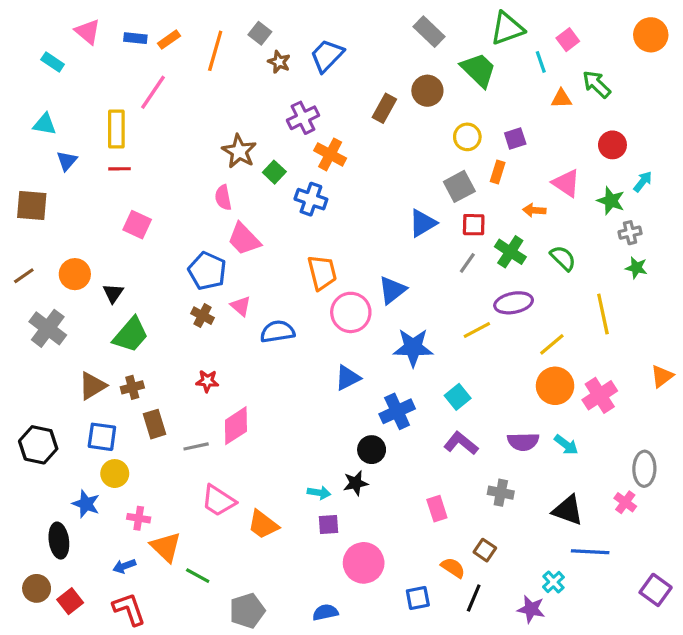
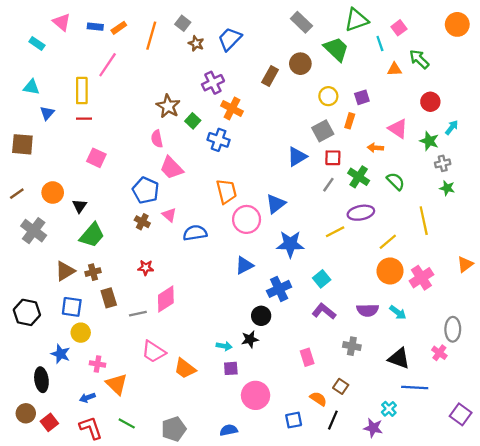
green line: (198, 576) -> (127, 423), moved

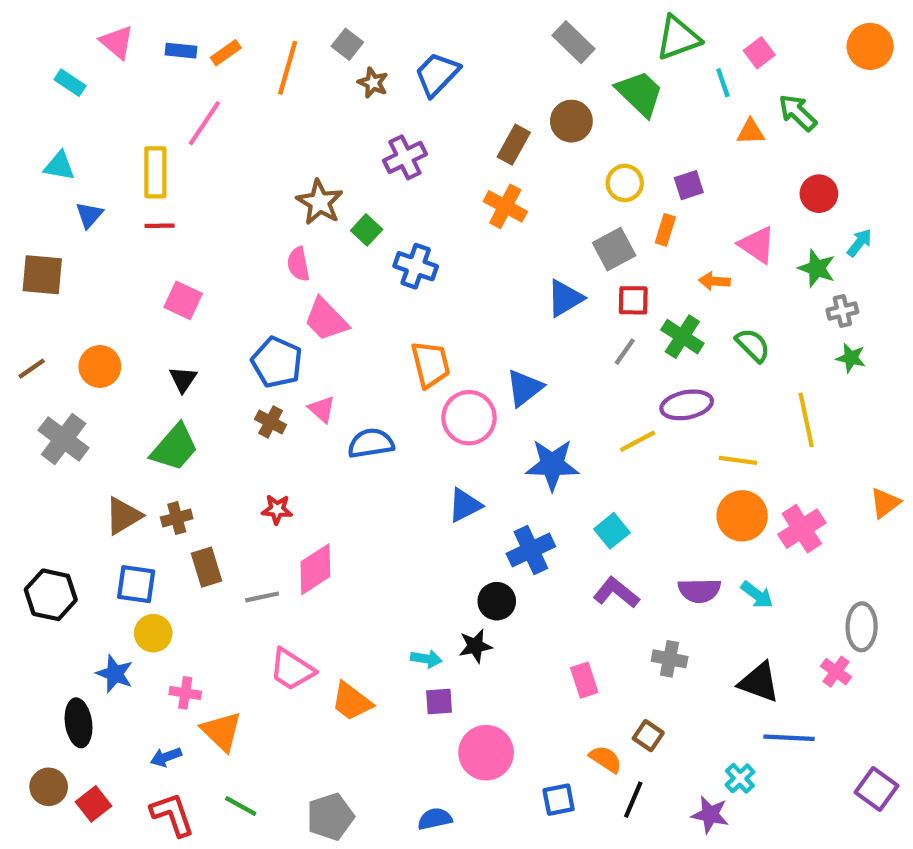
orange cross: (232, 108) -> (505, 206), moved
black triangle: (80, 206) -> (183, 379), moved
yellow line: (388, 242) -> (738, 460), turned 48

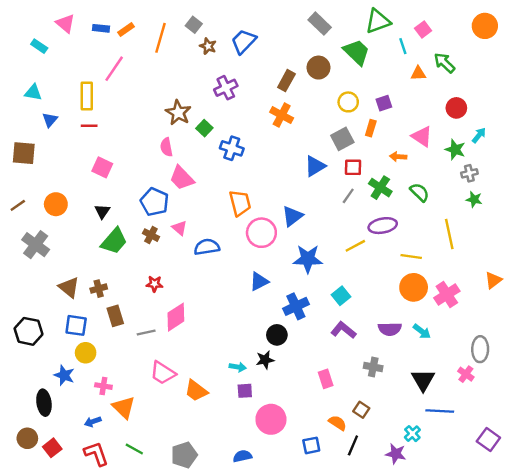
green trapezoid: (175, 448) -> (114, 241), moved
brown triangle: (123, 516) -> (69, 287), turned -50
black triangle: (759, 682) -> (423, 380), turned 40

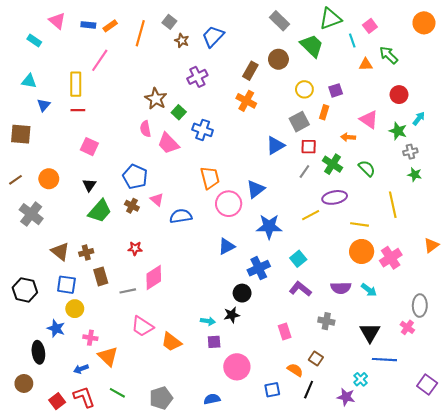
pink trapezoid: (182, 178) -> (168, 143), moved
red square: (52, 448) -> (57, 401), moved

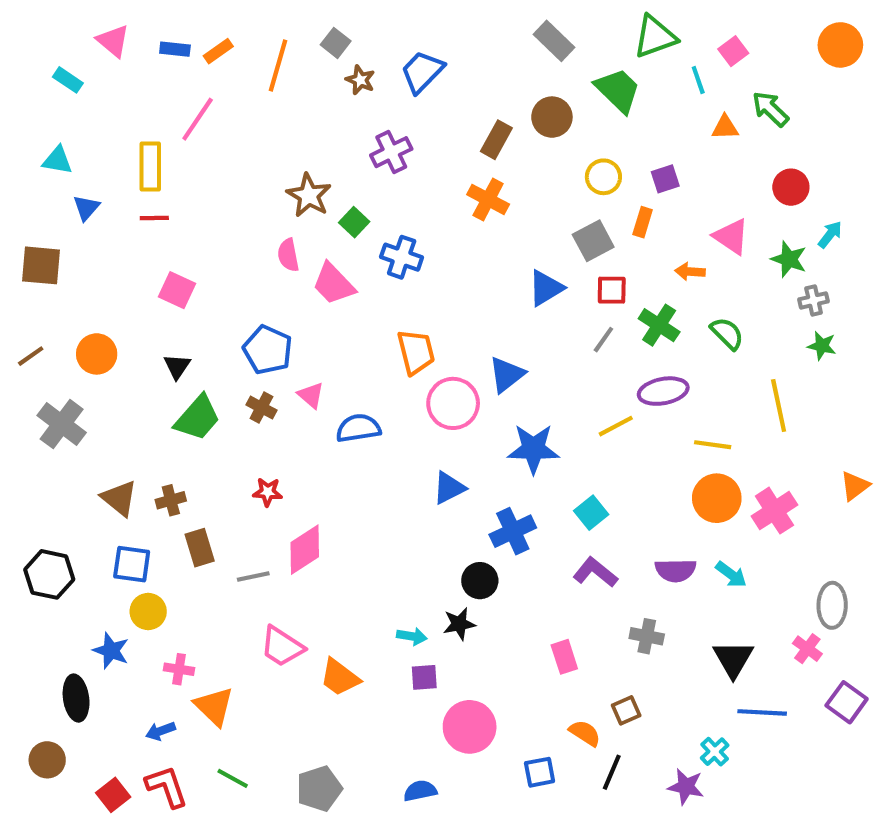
brown square: (316, 359) -> (626, 710), turned 32
purple square: (427, 385) -> (847, 702), moved

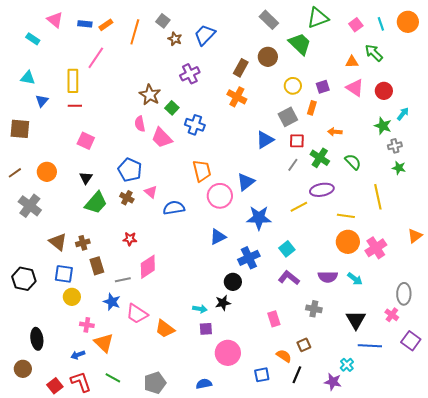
cyan line: (698, 80) -> (381, 24), moved
pink triangle: (731, 237) -> (355, 88), moved
blue star: (111, 651) -> (112, 302), moved

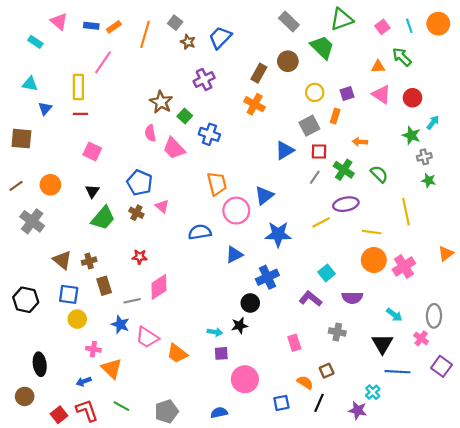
blue semicircle: (174, 208) -> (200, 232), moved
cyan square: (287, 249) -> (327, 273), moved
cyan arrow: (355, 279) -> (394, 315), moved

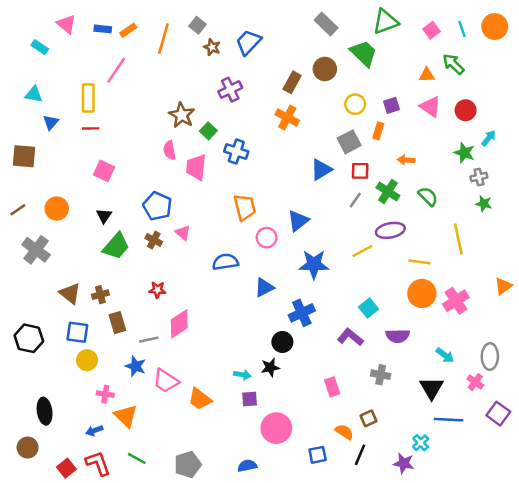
pink trapezoid: (174, 148) -> (196, 167), turned 50
pink circle: (236, 211) -> (267, 238), size x0.7

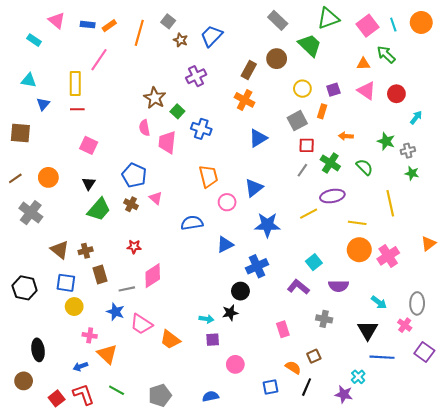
pink square: (432, 30) -> (368, 26), size x1.5
green star: (464, 153) -> (386, 141), moved
blue triangle: (321, 170) -> (258, 138), moved
pink circle: (276, 428) -> (235, 364), size x0.7

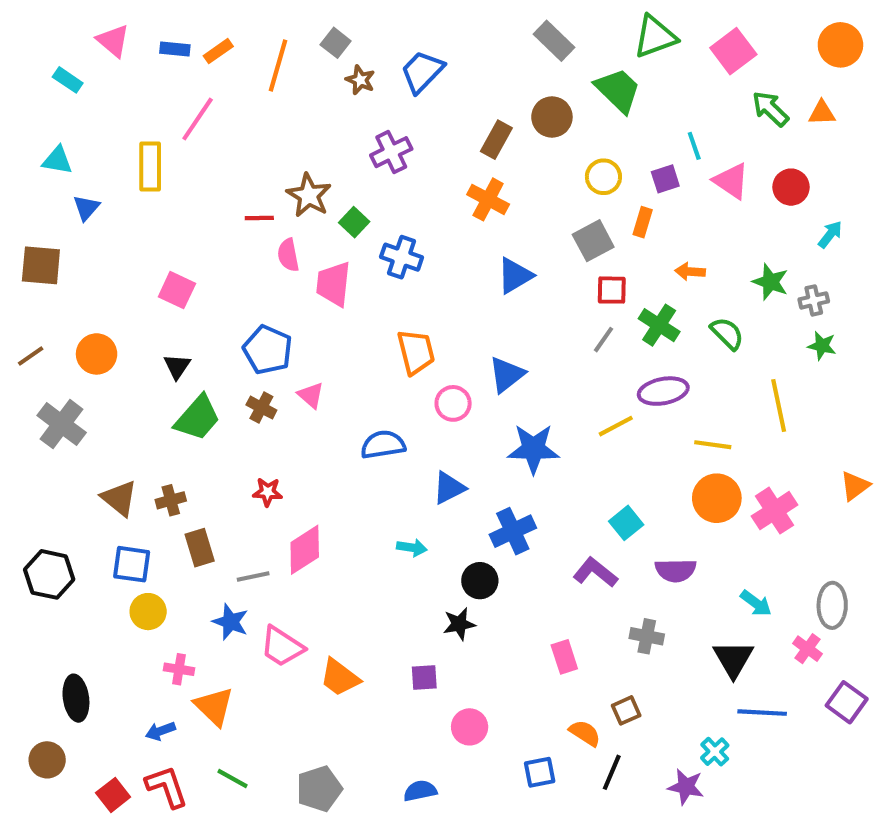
cyan line: (393, 25) -> (694, 146), moved
orange triangle: (363, 64) -> (822, 113), moved
red line: (77, 109) -> (259, 218), moved
cyan arrow: (206, 319) -> (412, 548), moved

